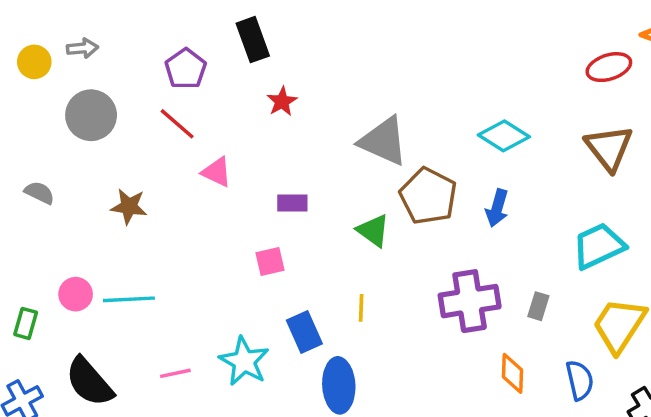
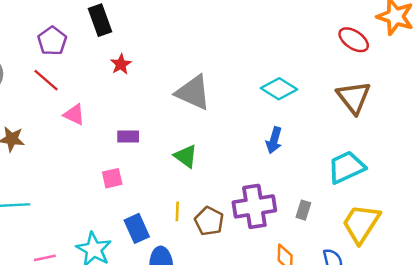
red ellipse: (609, 67) -> (354, 40), turned 52
brown pentagon: (428, 196) -> (209, 221), moved, size x0.7

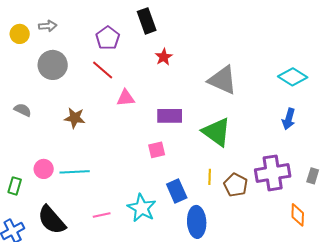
pink triangle: (74, 114) -> (126, 98), turned -30
purple rectangle: (128, 137) -> (170, 116), size x1.4
green triangle: (186, 156) -> (217, 132), size x1.5

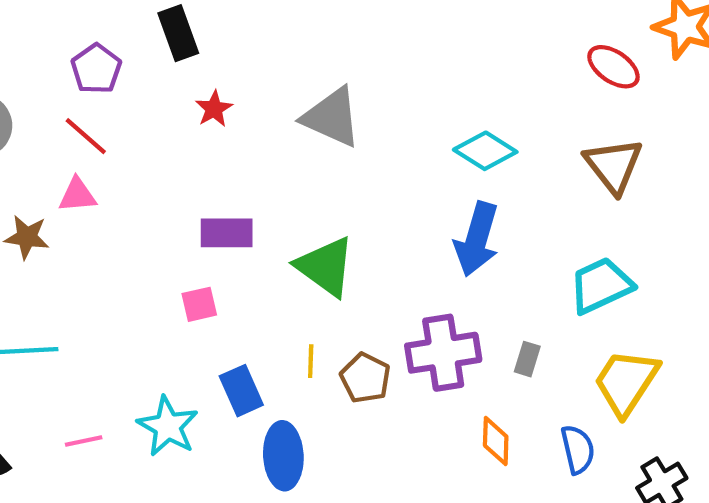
gray triangle: (223, 80) -> (332, 117), moved
pink triangle: (126, 98) -> (77, 195), moved
blue arrow: (289, 119) -> (477, 239), size x1.6

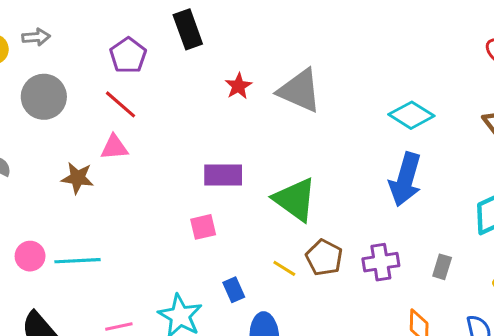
red star: (214, 109) -> (238, 86), moved
purple cross: (443, 353) -> (381, 262), size x0.7
yellow line: (311, 361) -> (284, 268), turned -60
brown pentagon: (365, 378) -> (324, 258), moved
blue rectangle: (241, 391) -> (234, 290), size x0.7

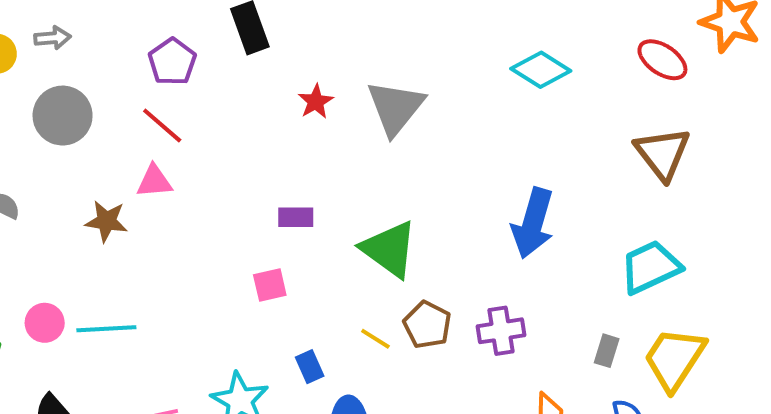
gray triangle: (300, 91) -> (395, 108), turned 45
cyan diamond: (411, 115) -> (541, 70), moved
purple rectangle: (223, 175) -> (296, 217), size x0.7
gray rectangle: (442, 267) -> (607, 351), moved

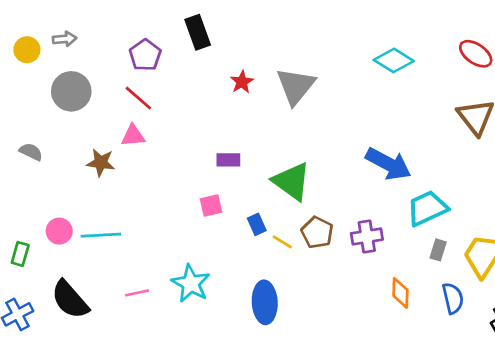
blue arrow: (533, 223) -> (388, 164), turned -78
cyan trapezoid: (650, 267) -> (427, 208), moved
blue rectangle: (310, 367) -> (257, 224), moved

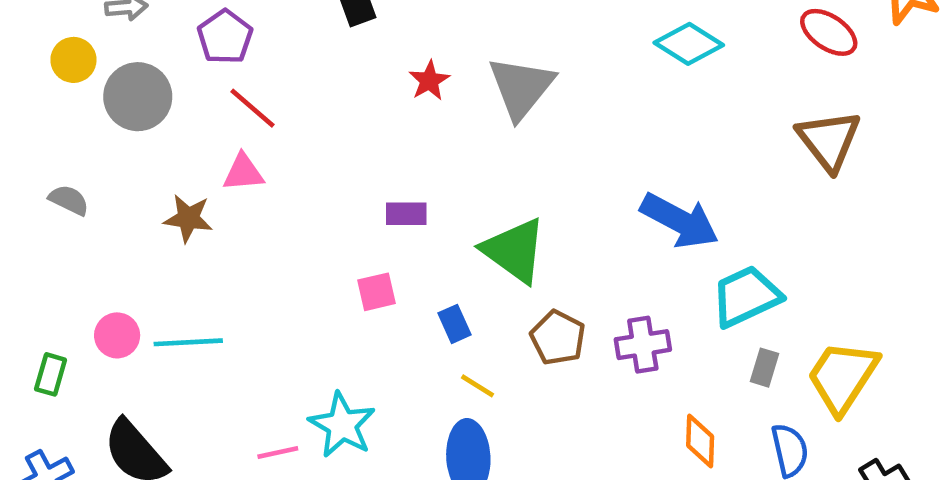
yellow circle: (27, 50) -> (73, 60), moved
purple pentagon: (145, 55) -> (225, 37), moved
yellow line: (282, 242) -> (478, 386), moved
pink line: (137, 293) -> (278, 452), moved

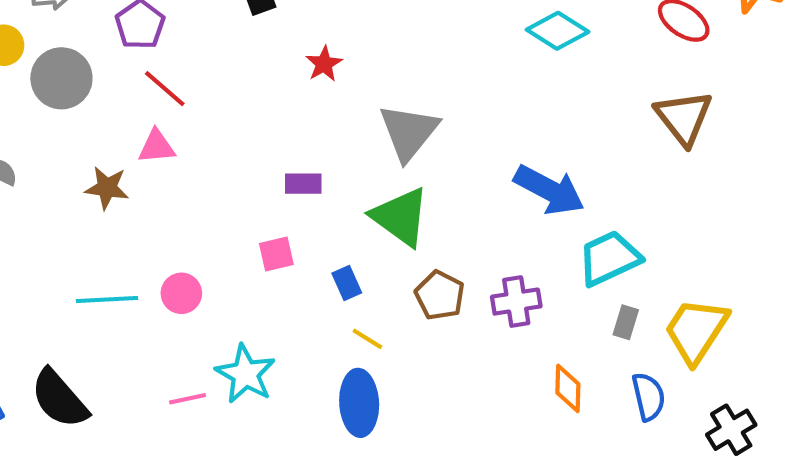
gray triangle: (521, 87) -> (409, 132), moved
pink circle: (117, 335) -> (181, 293), moved

